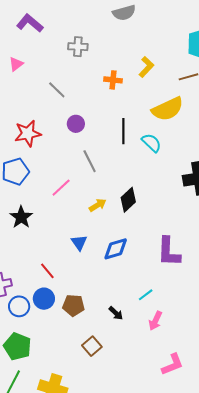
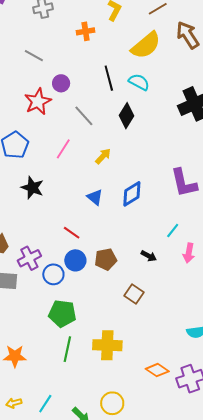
red star: (28, 133) -> (38, 102), moved
black diamond: (128, 200) -> (127, 116), moved

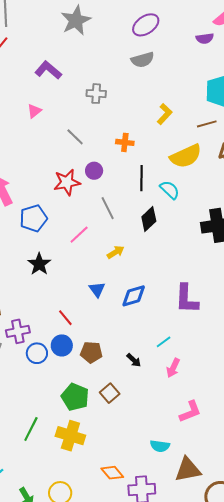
orange cross: (86, 31) -> (125, 142), moved
green pentagon: (62, 313) -> (75, 397), moved

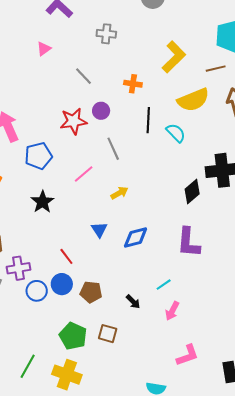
yellow L-shape: (165, 114) -> (174, 57), size x1.5
black diamond: (149, 219) -> (192, 192), moved
brown square: (110, 393) -> (108, 334), turned -36

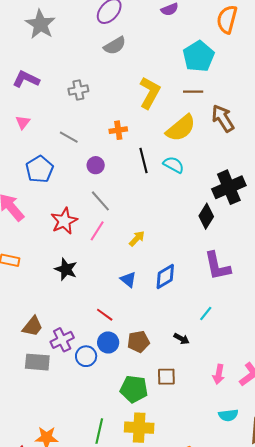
brown line: (216, 69) -> (193, 92), turned 30
red star: (73, 121) -> (64, 221), moved
gray line: (113, 149) -> (100, 201), moved
blue pentagon: (39, 156) -> (40, 169), moved
pink arrow: (172, 311) -> (219, 374), moved

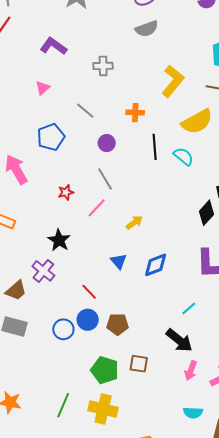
red star: (64, 221) -> (66, 192), size x0.6
black arrow: (181, 339) -> (179, 340), moved, size x1.8
purple cross: (62, 340) -> (43, 271), moved, turned -35

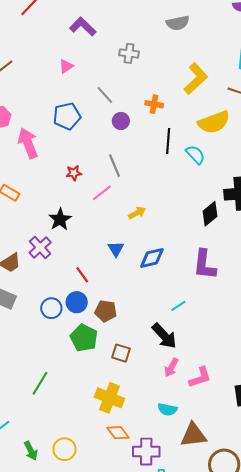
purple circle: (107, 143) -> (121, 121), moved
green pentagon: (105, 370) -> (84, 338), moved
yellow cross: (103, 409) -> (109, 398), moved

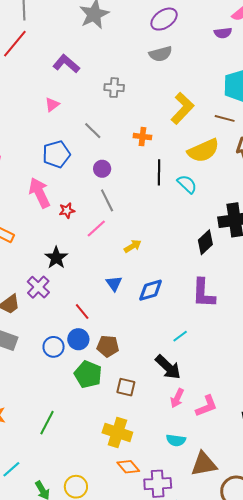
purple circle: (121, 121) -> (102, 169), moved
pink arrow: (28, 143) -> (39, 193), moved

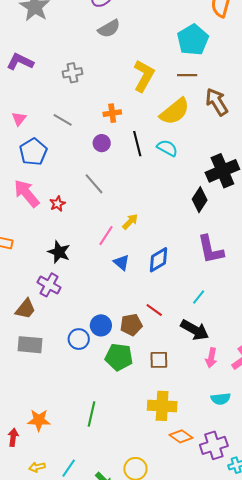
pink triangle: (52, 105) -> (19, 119), moved
purple circle: (102, 169) -> (102, 143), moved
pink line: (96, 228) -> (106, 236), moved
red line: (82, 311) -> (154, 310), moved

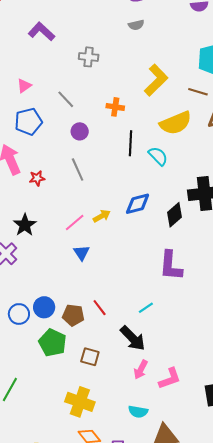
gray semicircle: (109, 29) -> (136, 25), size x0.7
purple circle: (102, 143) -> (80, 131), moved
blue diamond: (158, 260) -> (138, 204), moved

